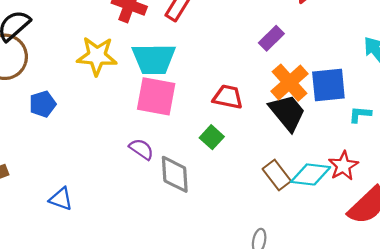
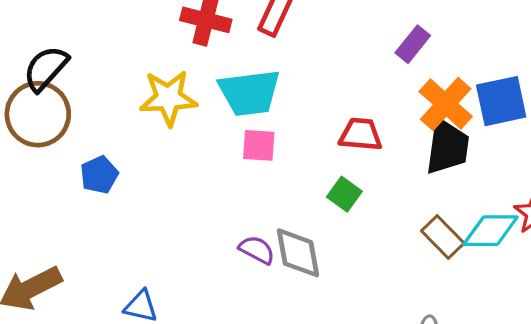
pink square: (156, 96) -> (259, 145), size x0.6
black trapezoid: (287, 113) -> (447, 147), turned 54
purple semicircle: (141, 149) -> (257, 250), moved

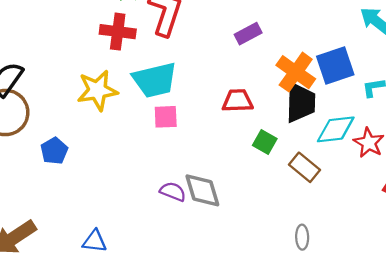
purple rectangle: (413, 44) -> (248, 34), moved, turned 30
green square: (344, 194) -> (265, 142), moved
cyan diamond: (491, 231) -> (336, 129), moved

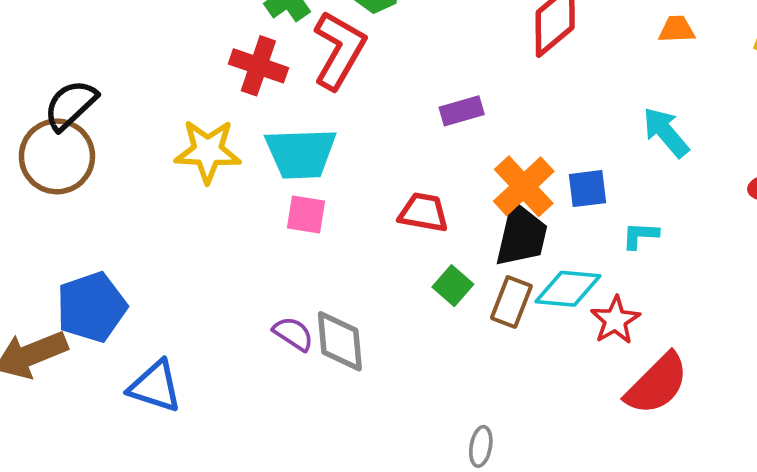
blue square: (335, 65) -> (588, 189), size x0.7
blue pentagon: (54, 151) -> (92, 307), moved, size x1.6
brown rectangle: (305, 167) -> (511, 302), moved, turned 60
blue triangle: (95, 241) -> (155, 386), size x1.4

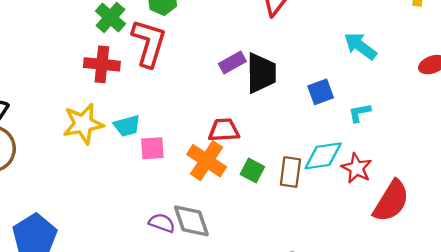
cyan trapezoid: (301, 153) -> (127, 126), moved, size x0.6
orange cross: (524, 186) -> (207, 161), moved
black trapezoid: (521, 235) -> (261, 73), moved

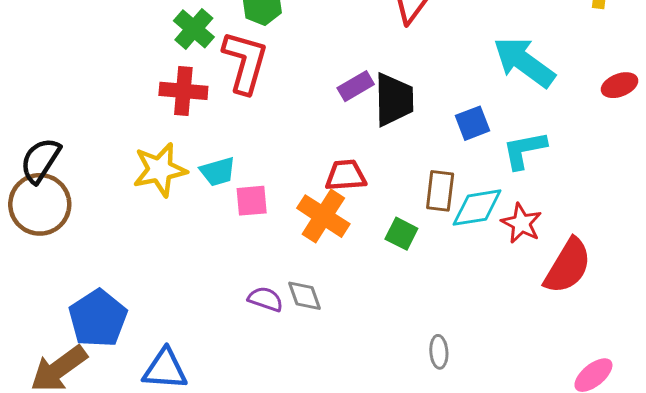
cyan arrow: (360, 46) -> (524, 62), size x1.4
cyan L-shape: (360, 113) -> (524, 150), size x1.5
green square: (252, 170) -> (401, 234), moved
brown rectangle: (290, 172) -> (440, 191), moved
gray diamond: (191, 221) -> (304, 296), size x0.7

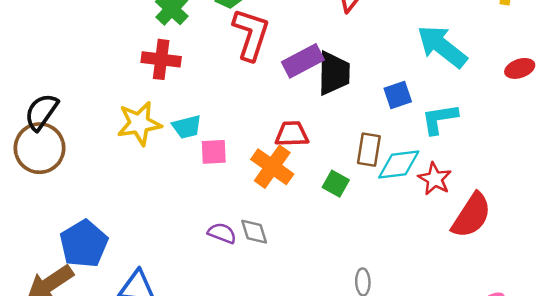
red L-shape: (245, 62) -> (251, 34), moved
purple rectangle: (356, 86) -> (303, 61), size x1.4

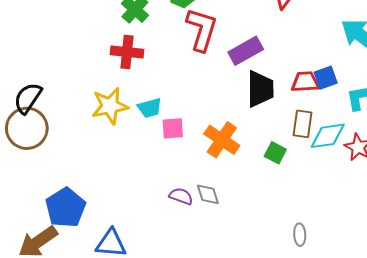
black trapezoid: (334, 73) -> (260, 89), moved
red trapezoid: (292, 134) -> (305, 82), moved

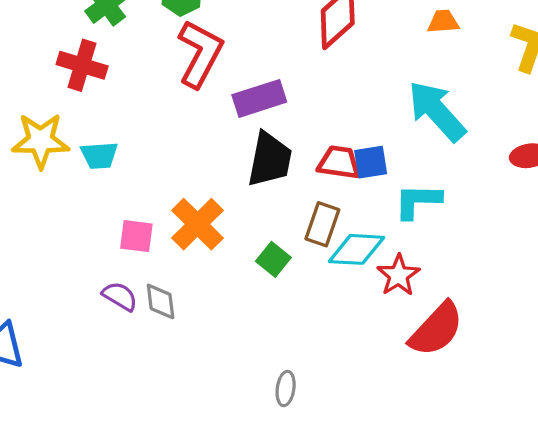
pink square: (173, 128) -> (136, 236), moved

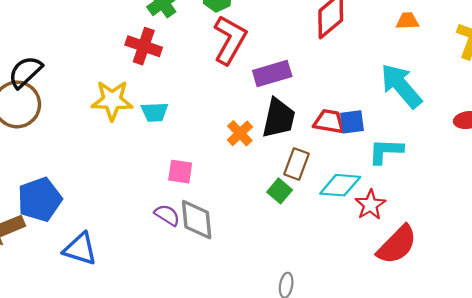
orange cross: (197, 224) -> (240, 133), moved, size x0.7
brown rectangle: (322, 224) -> (296, 164), moved
gray diamond: (161, 301) -> (197, 220), size x1.5

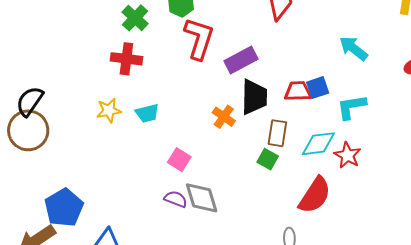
cyan arrow: (401, 86) -> (353, 48), size x0.7
yellow star: (112, 100) -> (109, 110), size x0.7
pink square: (180, 172) -> (179, 160), turned 35
red semicircle: (397, 245) -> (315, 195), moved

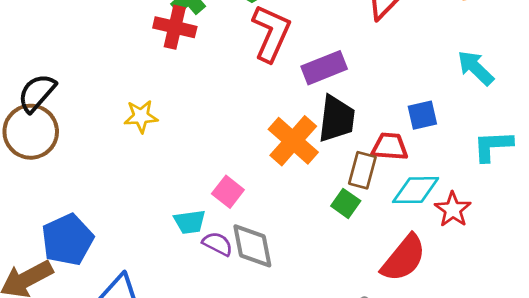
red cross: (126, 59) -> (175, 27), moved
red trapezoid: (298, 91) -> (390, 147), moved
cyan L-shape: (351, 107) -> (493, 146), moved
cyan trapezoid: (147, 113) -> (190, 222), moved
orange cross: (224, 117) -> (293, 141), size x1.6

